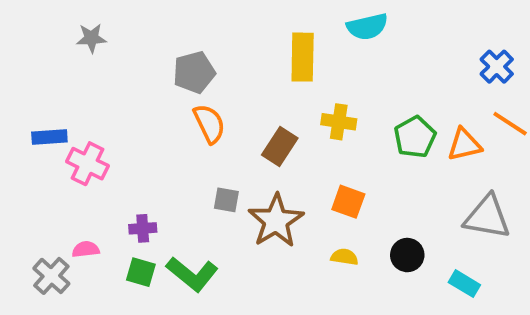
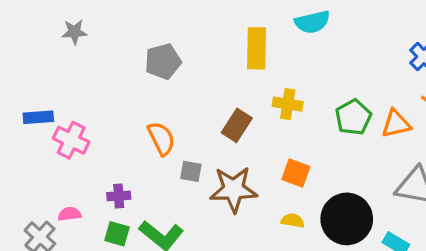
orange semicircle: (209, 124) -> (161, 139), moved
brown star: (276, 221) -> (234, 189), turned 30
black circle: (407, 255) -> (347, 219), size x1.8

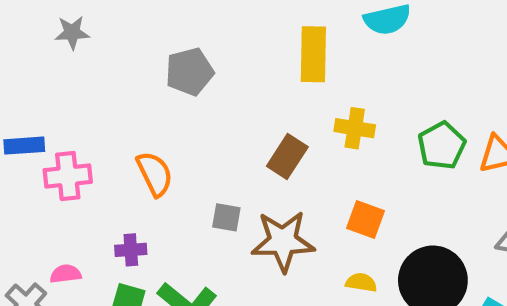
orange semicircle: (161, 139) -> (155, 174), moved
pink cross: (71, 140) -> (68, 176), turned -32

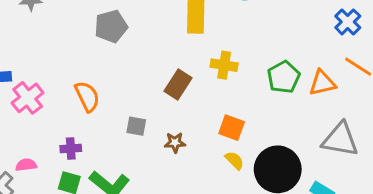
pink cross: (68, 176) -> (28, 98), turned -32
brown star: (283, 241) -> (175, 143), size x0.5
yellow semicircle: (361, 283) -> (235, 160), moved, turned 36

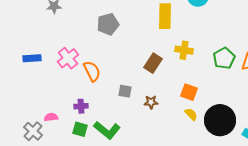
pink cross: (28, 98) -> (68, 58), moved

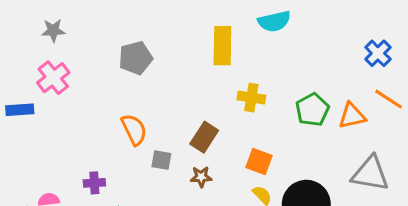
pink cross: (68, 58) -> (53, 78), moved
brown rectangle: (153, 63) -> (204, 137), moved
orange semicircle: (92, 71) -> (134, 130), moved

